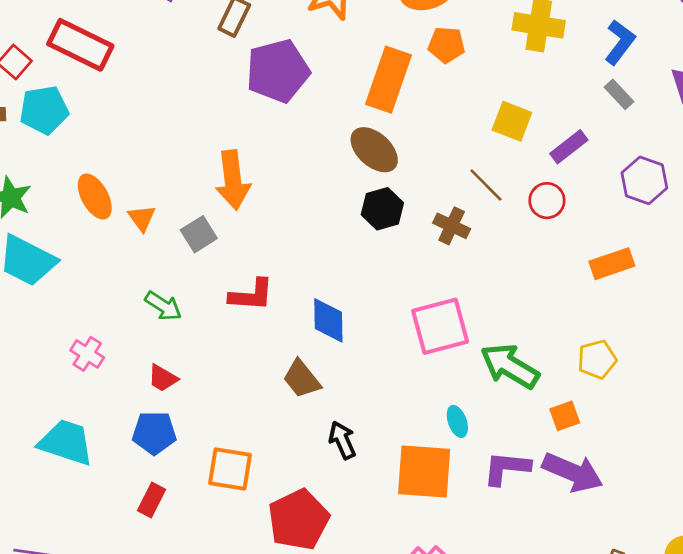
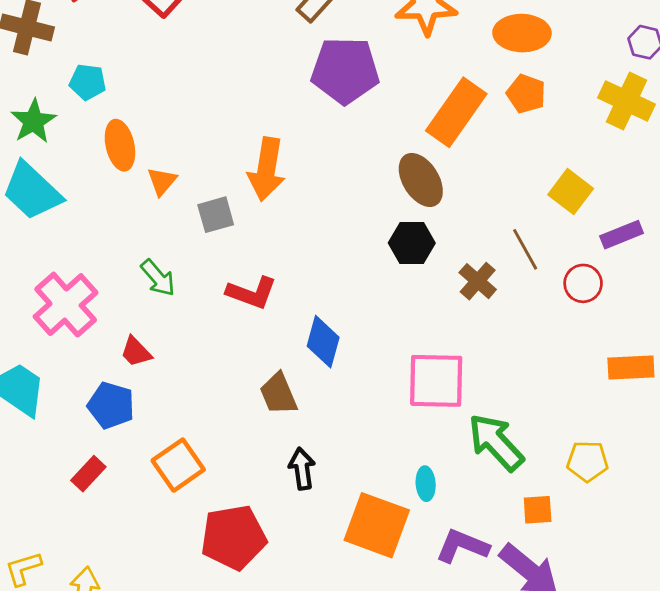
cyan pentagon: (44, 110) -> (88, 82), moved, size x0.7
pink cross: (87, 354) -> (66, 305), size x1.8
orange square: (230, 469) -> (178, 465), turned 30

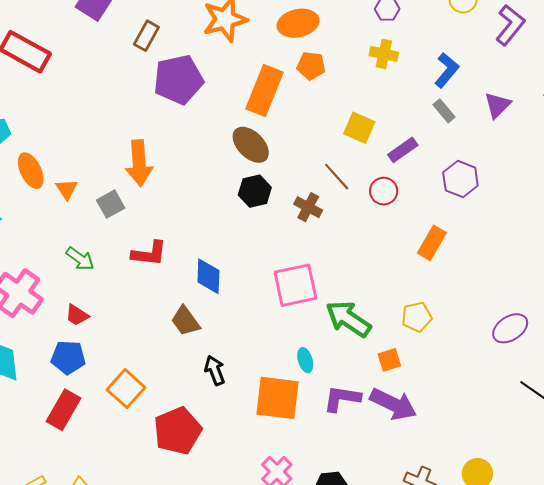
yellow cross: (627, 101) -> (384, 54), size x0.7
orange rectangle: (631, 367) -> (432, 243), turned -44
red rectangle: (88, 474) -> (63, 410), size x1.5

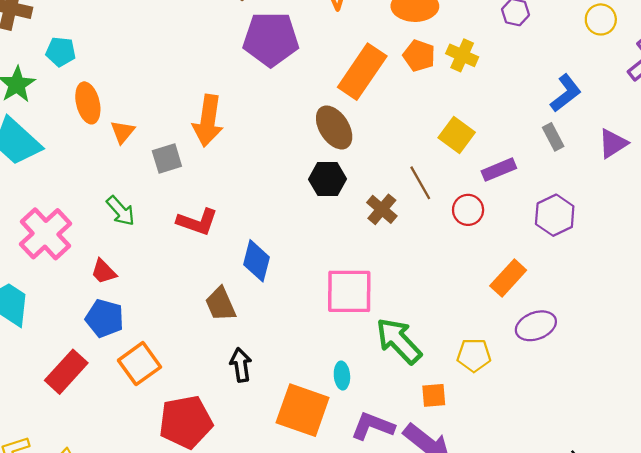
yellow cross: (384, 54) -> (462, 55), moved
purple ellipse: (510, 328) -> (536, 326), moved
blue pentagon: (68, 357) -> (105, 318), moved

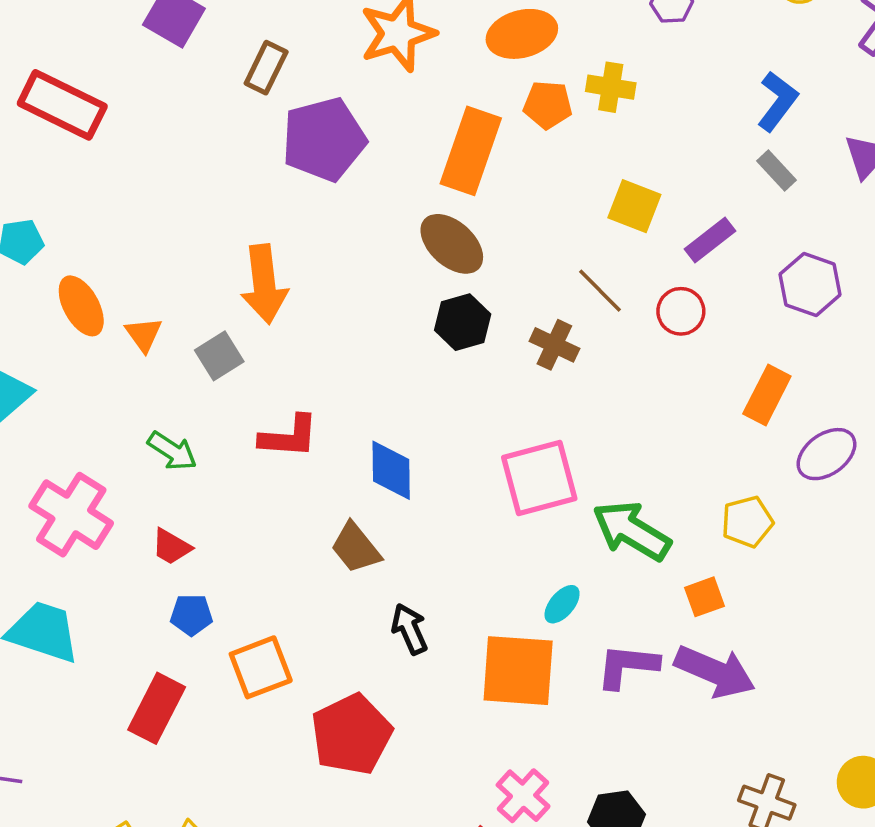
blue pentagon: (105, 318) -> (191, 615), size x0.7
orange square: (140, 364) -> (261, 667), turned 30
cyan ellipse: (342, 376) -> (562, 604), turned 60

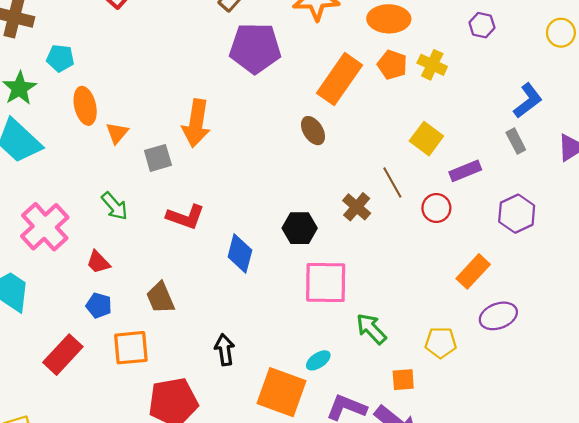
brown ellipse: (452, 244) -> (313, 131), size x0.7
black hexagon: (463, 322) -> (300, 228), moved
green arrow: (632, 531) -> (371, 329), size x0.7
brown trapezoid: (356, 548) -> (160, 298), moved

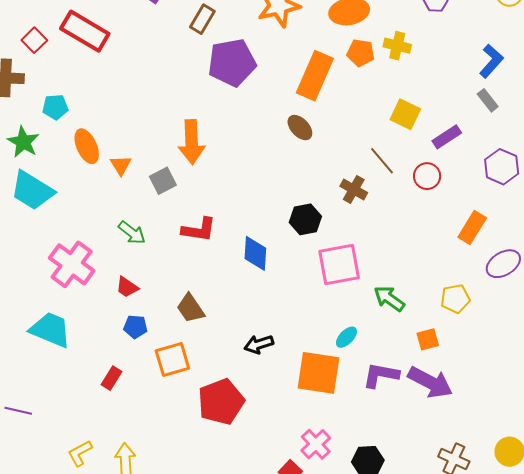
black arrow: (225, 350) -> (259, 344), turned -88
red rectangle: (63, 355) -> (111, 378), size x0.6

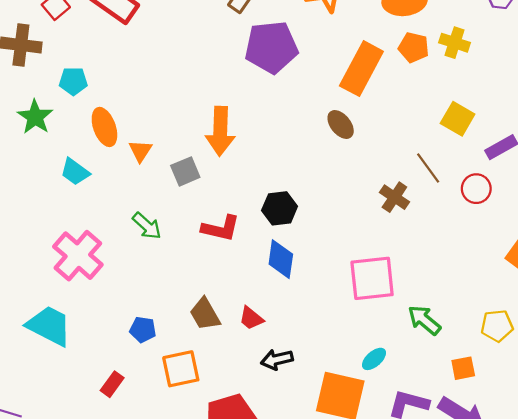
cyan trapezoid: (32, 191) -> (75, 172), moved, size x0.6
black hexagon: (305, 219) -> (280, 208), moved
red trapezoid: (127, 287) -> (251, 318), moved

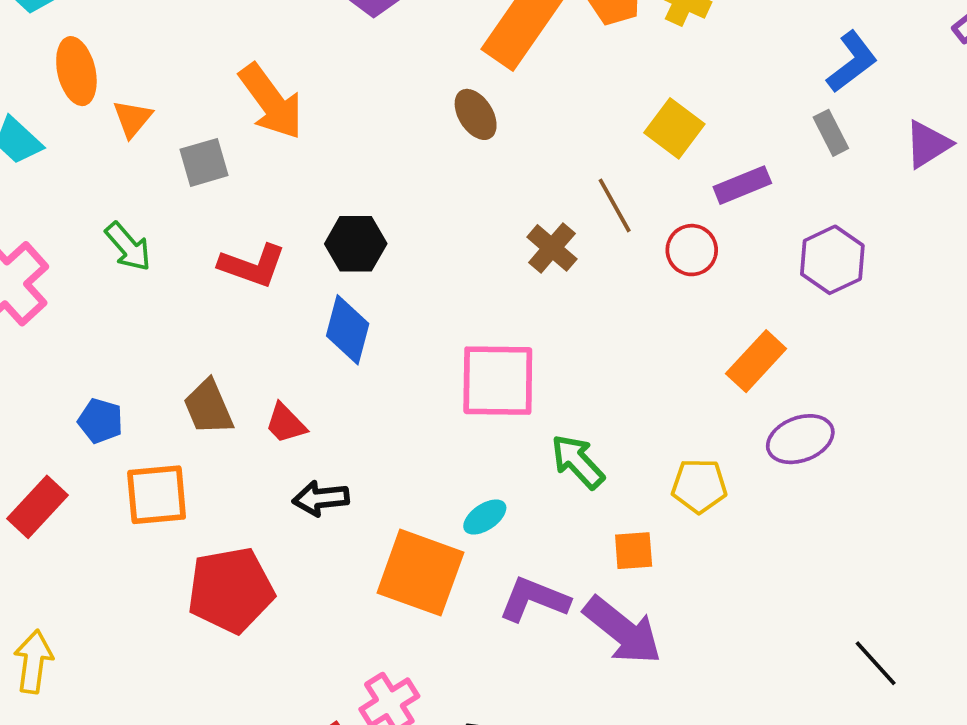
orange arrow: (220, 131) -> (271, 102), turned -45
red rectangle: (112, 384) -> (38, 507), size x1.4

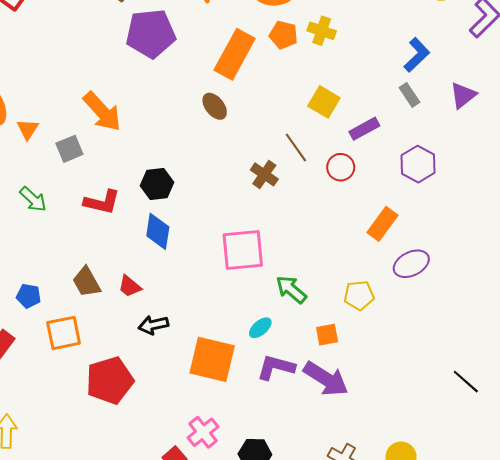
cyan ellipse: (485, 517) -> (260, 328), moved

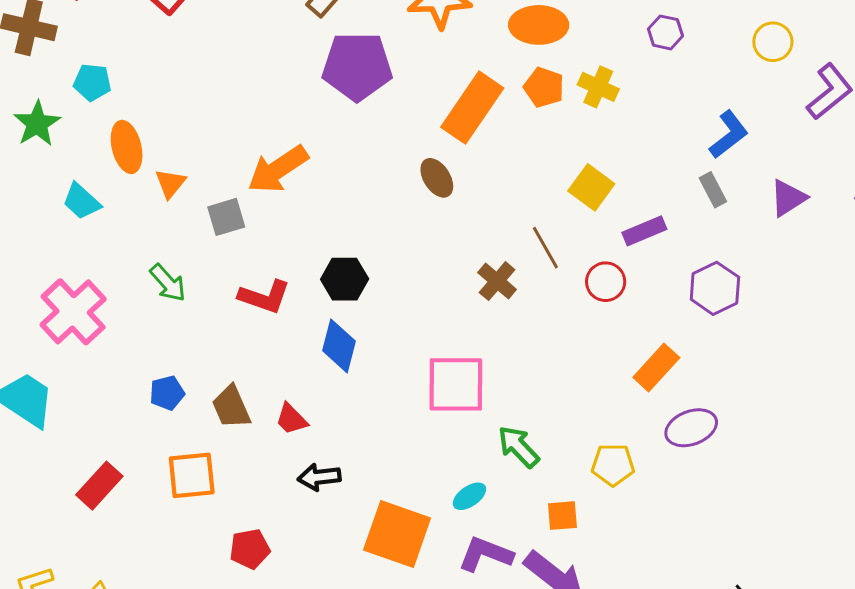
orange arrow: (102, 112) -> (278, 169), turned 93
blue pentagon: (28, 296) -> (167, 393), moved, turned -30
red pentagon: (110, 380) -> (250, 549), size x0.6

